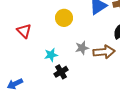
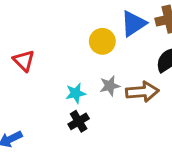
yellow circle: (64, 18) -> (102, 41), moved
cyan star: (51, 55) -> (76, 93), moved

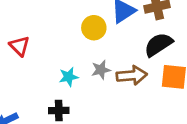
black cross: (79, 121) -> (59, 111), moved, turned 30

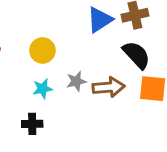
yellow circle: (94, 28) -> (42, 50), moved
black semicircle: (158, 45) -> (136, 55), turned 80

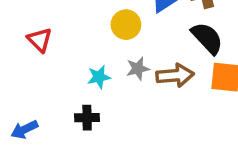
yellow circle: (42, 50) -> (126, 25), moved

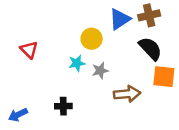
brown arrow: (175, 75) -> (127, 94), moved
cyan star: (99, 77) -> (77, 63), moved

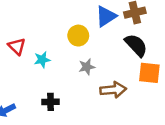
cyan star: (77, 63) -> (42, 60), moved

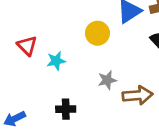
gray star: (87, 67) -> (107, 80), moved

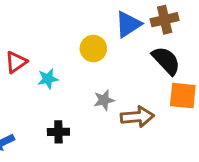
red triangle: (27, 46) -> (16, 62), turned 40

